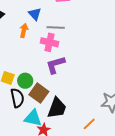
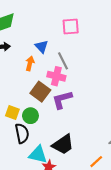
gray line: (56, 27) -> (63, 61), turned 60
brown square: (39, 93) -> (40, 92), moved
black trapezoid: (57, 108) -> (63, 144), turned 35

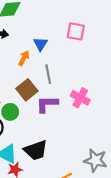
gray line: (63, 61) -> (48, 74), moved
pink cross: (56, 76) -> (80, 98), moved

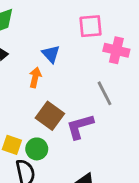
gray line: (48, 74) -> (104, 93), moved
pink cross: (80, 98) -> (116, 50), moved

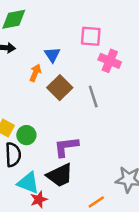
brown square: (50, 116) -> (60, 88), moved
purple L-shape: (80, 126) -> (66, 147), moved

